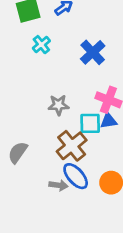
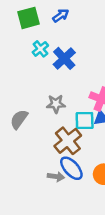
blue cross: (93, 52) -> (64, 58), moved
gray semicircle: (18, 152) -> (19, 119), moved

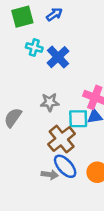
cyan cross: (40, 49) -> (34, 48), turned -35

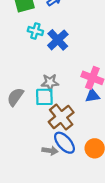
cyan square: (78, 119) -> (44, 97), moved

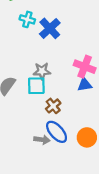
brown cross: (61, 117) -> (53, 106), size x0.6

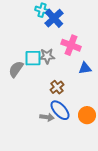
cyan cross: (27, 19) -> (42, 10), moved
pink cross: (85, 67) -> (71, 45), moved
cyan square: (36, 86) -> (33, 58), moved

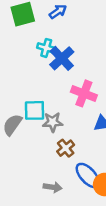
gray star: (47, 56) -> (53, 122), moved
blue ellipse: (60, 110) -> (88, 175), moved

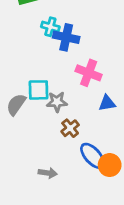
blue cross: (62, 58) -> (66, 37), turned -35
gray arrow: (53, 187) -> (48, 173), moved

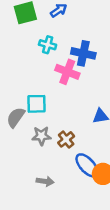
blue cross: (66, 37) -> (83, 53), moved
pink cross: (89, 73) -> (67, 72), moved
gray star: (57, 102) -> (41, 136), moved

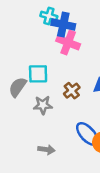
blue cross: (83, 53) -> (63, 24), moved
brown cross: (66, 139) -> (72, 91), moved

